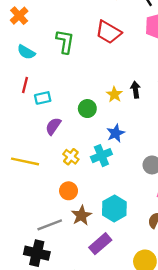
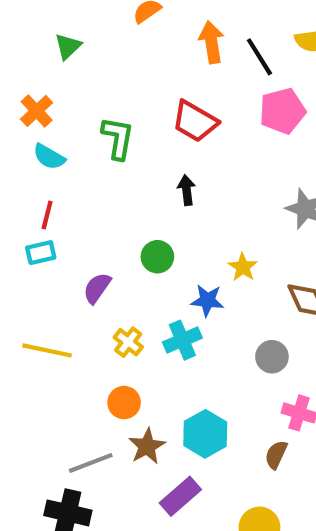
orange cross: (19, 16) -> (37, 111), moved
black arrow: (136, 90) -> (187, 190), moved
yellow star: (114, 94) -> (243, 267), moved
cyan rectangle: (43, 98) -> (41, 253), moved
blue star: (116, 133) -> (207, 300), turned 30

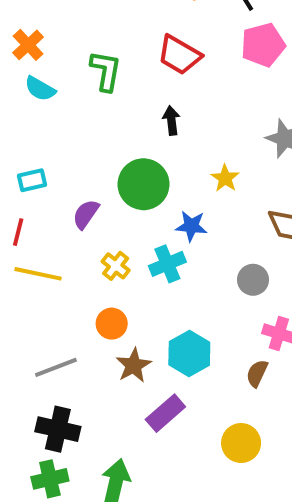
red line: (47, 215) -> (18, 232), moved
green circle: (157, 257) -> (144, 184), size x1.6
yellow star: (243, 267) -> (225, 178), moved
gray line: (91, 463) -> (56, 367), moved

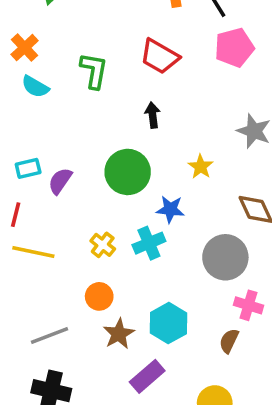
purple semicircle: (86, 214) -> (60, 181), moved
gray circle: (253, 280) -> (225, 257), size x1.6

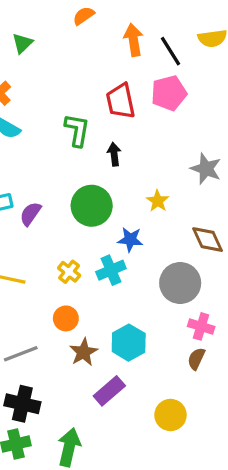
pink pentagon: (234, 48) -> (169, 93), moved
red trapezoid: (160, 56) -> (121, 101), turned 48
green L-shape: (94, 71) -> (77, 130), moved
brown semicircle: (229, 341) -> (196, 359), moved

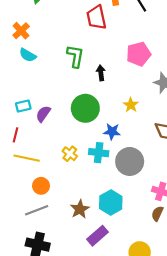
pink pentagon: (169, 93) -> (139, 54), moved
red trapezoid: (121, 101) -> (96, 17), moved
cyan cross: (111, 270) -> (99, 153), turned 30
gray circle: (180, 283) -> (130, 161), moved
orange circle: (66, 318) -> (41, 186), moved

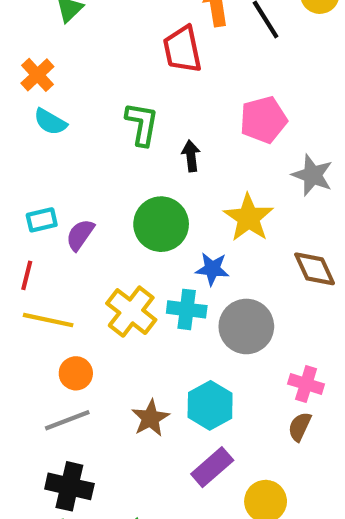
yellow star: (131, 105) -> (248, 218), size x1.6
yellow cross: (70, 154) -> (131, 312), size x1.6
purple rectangle: (98, 236) -> (212, 467), moved

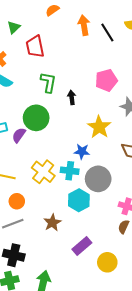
red trapezoid: (182, 49) -> (35, 47), moved
green circle: (161, 224) -> (36, 118), moved
cyan hexagon: (210, 405) -> (79, 200), moved

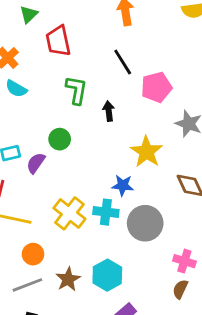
black line: (107, 32) -> (123, 62), moved
green circle: (36, 118) -> (60, 139), size x0.6
cyan hexagon: (79, 200) -> (107, 275), moved
brown star: (52, 223) -> (68, 279), moved

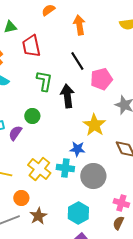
green triangle: (29, 14) -> (10, 27), turned 32
black arrow: (109, 111) -> (67, 96), size x1.6
orange circle: (33, 254) -> (21, 198), moved
cyan hexagon: (107, 275) -> (78, 213), moved

